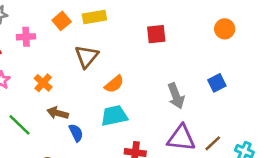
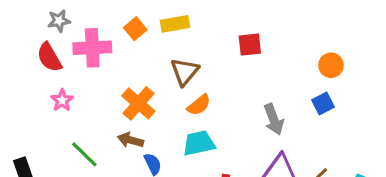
orange circle: (225, 29) -> (331, 65), moved
pink cross: (26, 37) -> (92, 48), size x1.6
brown triangle: (87, 56) -> (185, 72), moved
orange cross: (43, 83) -> (138, 103), moved, size x1.5

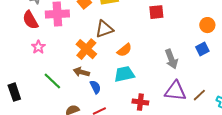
brown triangle: (185, 72) -> (104, 29), moved, turned 30

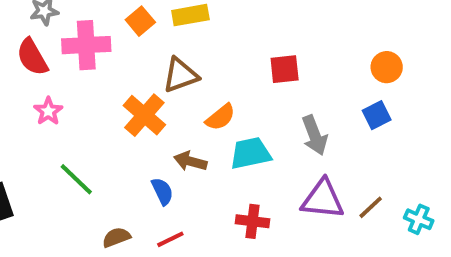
red square: (156, 12) -> (285, 69), moved
brown arrow: (81, 72) -> (190, 161), moved
cyan trapezoid: (124, 74) -> (250, 153), moved

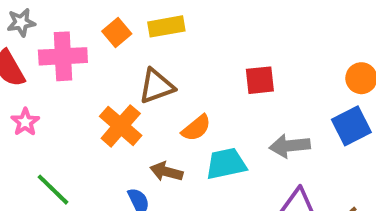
blue square: (377, 115) -> (351, 126), size x1.4
gray arrow: (315, 135) -> (290, 146), turned 105

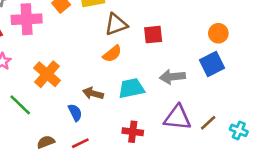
brown triangle: (156, 86) -> (116, 24), moved
orange cross: (121, 126) -> (47, 74), moved
orange semicircle: (196, 128) -> (112, 54), moved

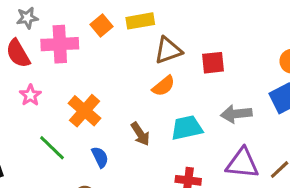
brown arrow: (93, 93) -> (140, 134), turned -138
blue semicircle: (75, 113) -> (100, 157), moved

